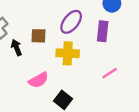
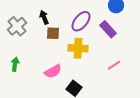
purple rectangle: (103, 31) -> (108, 29), turned -48
black arrow: (16, 47) -> (44, 17), moved

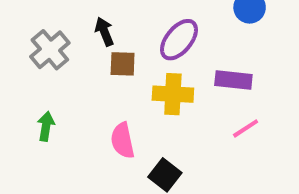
purple rectangle: (108, 29) -> (233, 80), moved, turned -42
pink semicircle: (53, 71) -> (123, 141), turned 108

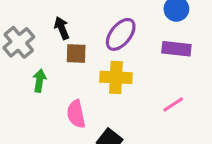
purple rectangle: (233, 80) -> (176, 49), moved
green arrow: (46, 126) -> (39, 81), moved

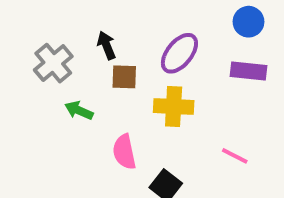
green arrow: (39, 81) -> (79, 110), turned -75
pink line: (173, 104) -> (235, 156), moved, turned 60

